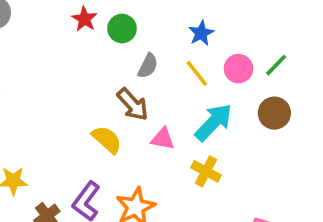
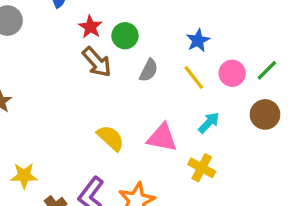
brown arrow: (133, 104) -> (97, 62), moved
cyan arrow: (214, 122) -> (209, 123), size x0.6
pink triangle: (163, 139) -> (162, 138), size x1.4

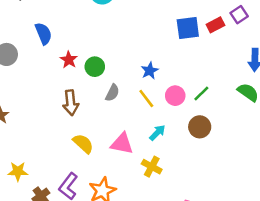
brown arrow: (97, 62) -> (71, 103), moved, turned 35

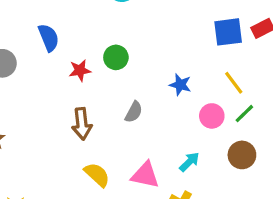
red star: (69, 60) -> (80, 70), turned 30
green circle: (95, 67) -> (116, 57), moved
blue star: (150, 71) -> (180, 85), turned -30
yellow line: (146, 99) -> (234, 83), moved

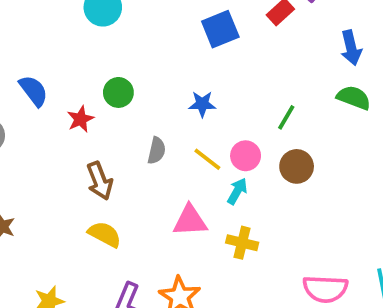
blue square: (228, 32) -> (220, 29), moved
yellow line: (234, 83) -> (207, 159), moved
pink circle: (212, 116) -> (246, 156), moved
yellow semicircle: (97, 175) -> (105, 234), moved

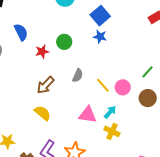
blue square: (220, 29) -> (100, 16), moved, turned -30
blue star: (202, 104) -> (100, 37), moved
brown arrow: (100, 181) -> (46, 85), turned 54
cyan arrow: (237, 191) -> (110, 112), moved

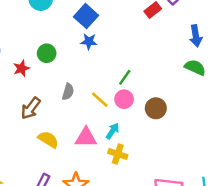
green line: (147, 72) -> (125, 77), moved
yellow semicircle: (43, 113) -> (48, 140), moved

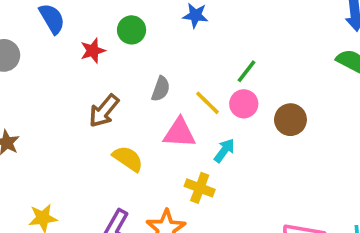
pink triangle: (86, 138) -> (179, 133), moved
yellow cross: (118, 154) -> (200, 188), moved

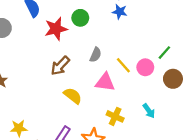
red star: (93, 51) -> (56, 29), size x1.5
green line: (246, 71) -> (164, 53), moved
cyan arrow: (224, 150) -> (149, 111), moved, turned 104

